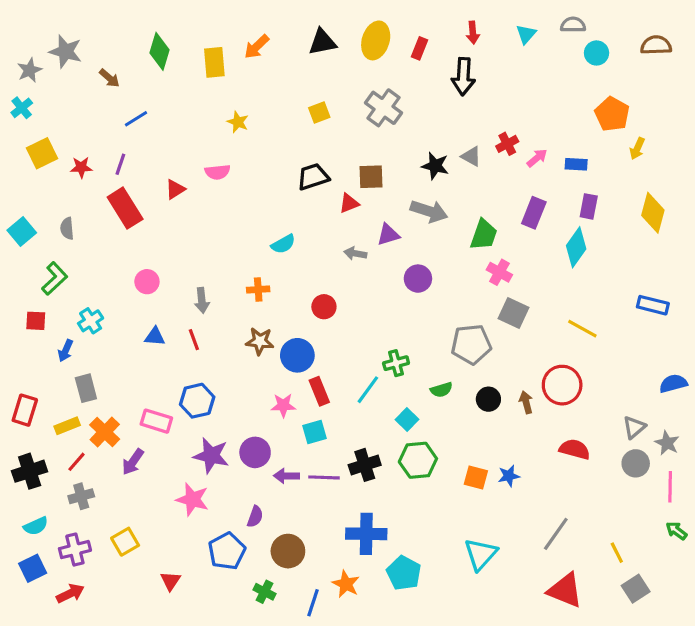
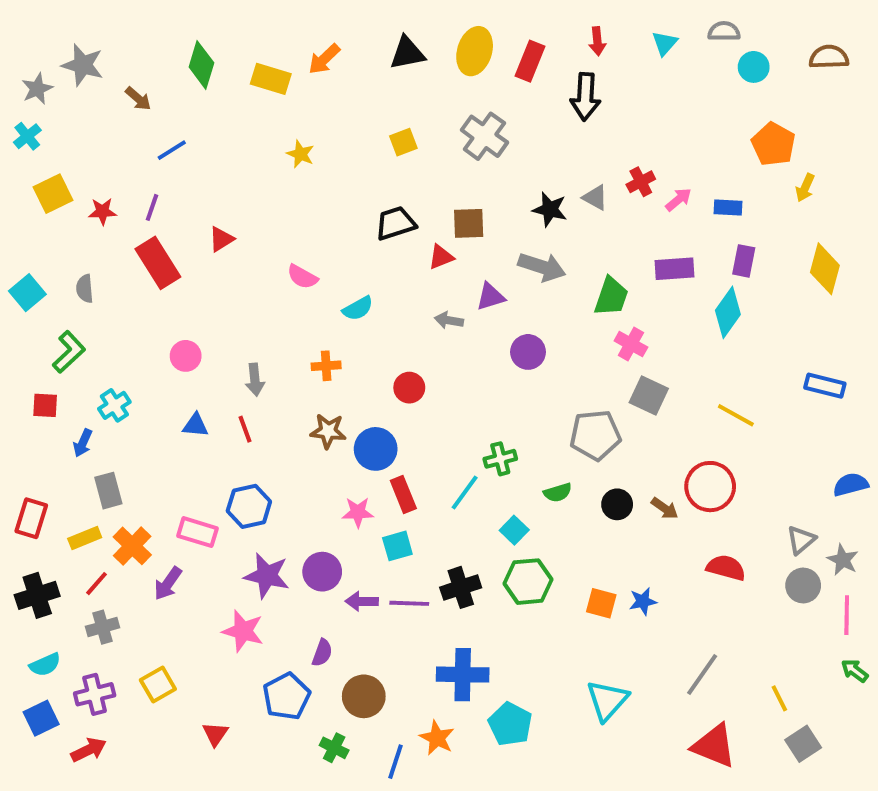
red rectangle: (420, 48) -> (530, 61), size x1.4
yellow rectangle: (214, 62) -> (271, 79), turned -68
pink semicircle: (217, 172) -> (302, 277), moved, turned 35
purple rectangle: (534, 213) -> (674, 269), turned 64
brown arrow: (526, 402) -> (665, 508), turned 140

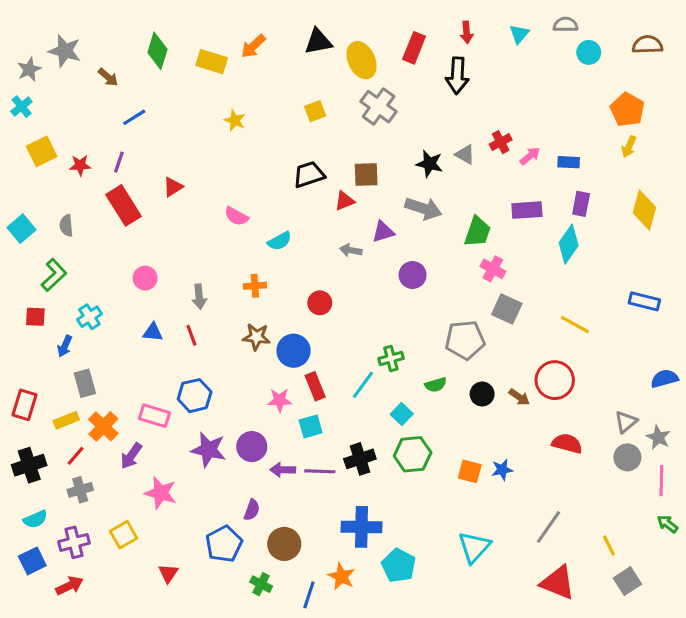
yellow ellipse: (475, 51) -> (362, 60), moved, turned -42
orange pentagon: (773, 144) -> (627, 110), moved
pink star: (243, 631) -> (161, 493), moved

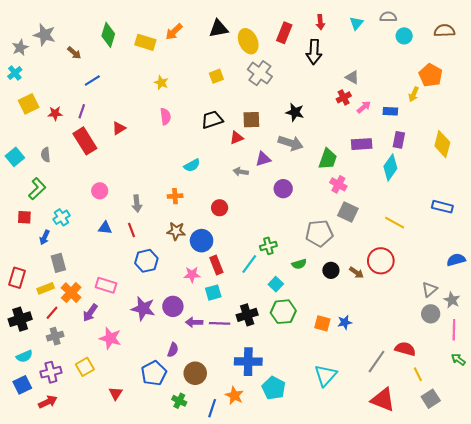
yellow arrow: (629, 147) -> (414, 94), moved
gray triangle: (465, 154) -> (352, 77), moved
pink semicircle: (236, 216) -> (165, 117), moved, turned -126
blue hexagon: (195, 396) -> (146, 261), moved
red semicircle: (567, 443) -> (405, 349), moved

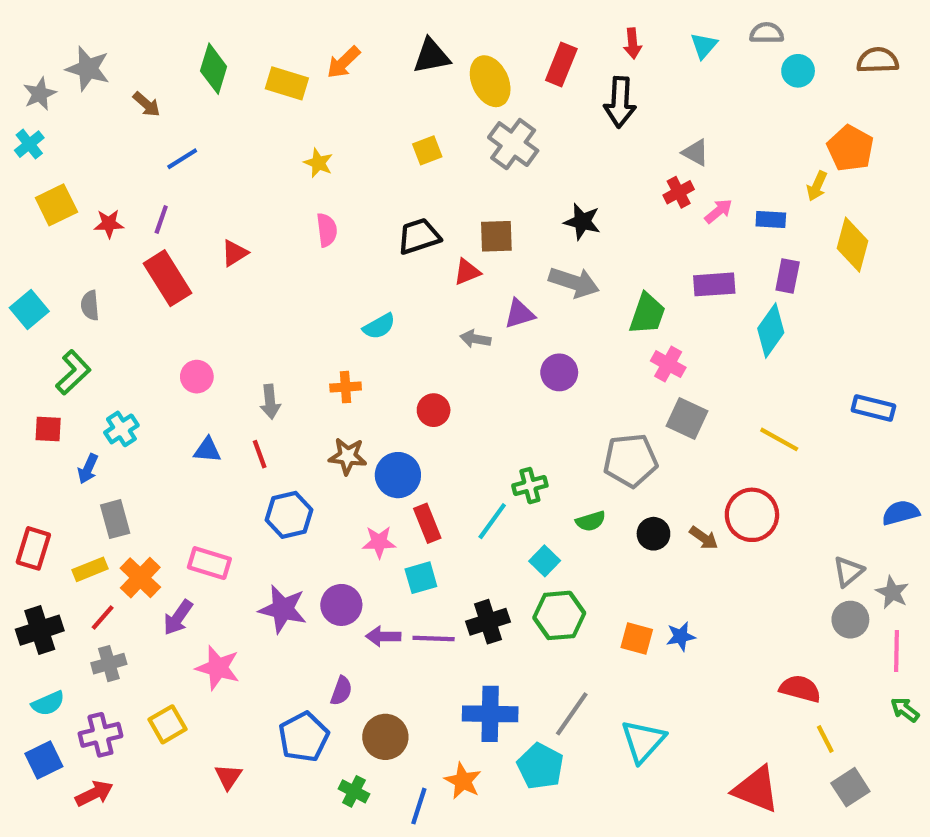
yellow diamond: (442, 144) -> (852, 245), moved
gray line: (377, 362) -> (572, 714), moved

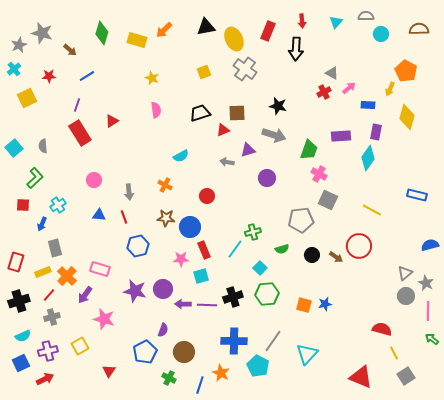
pink arrow: (718, 211) -> (349, 88), moved
red star: (109, 224) -> (49, 76), moved
orange cross: (346, 387) -> (165, 185), turned 32

